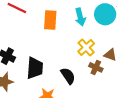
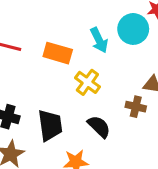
orange rectangle: (50, 20) -> (58, 53), turned -66
yellow cross: (86, 47) -> (87, 82), moved

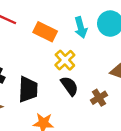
brown cross: (136, 107) -> (99, 98), moved, turned 35
black semicircle: (99, 127) -> (69, 86), moved

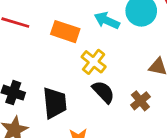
cyan arrow: (81, 28) -> (107, 21), turned 138

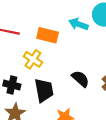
yellow cross: (94, 62) -> (33, 59), moved

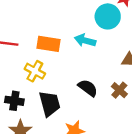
cyan arrow: (78, 24) -> (85, 40), moved

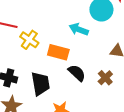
orange rectangle: (49, 44) -> (58, 52), moved
yellow cross: (35, 71) -> (29, 40), moved

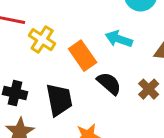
cyan arrow: (79, 29) -> (119, 39), moved
orange rectangle: (58, 52) -> (83, 56), turned 42

